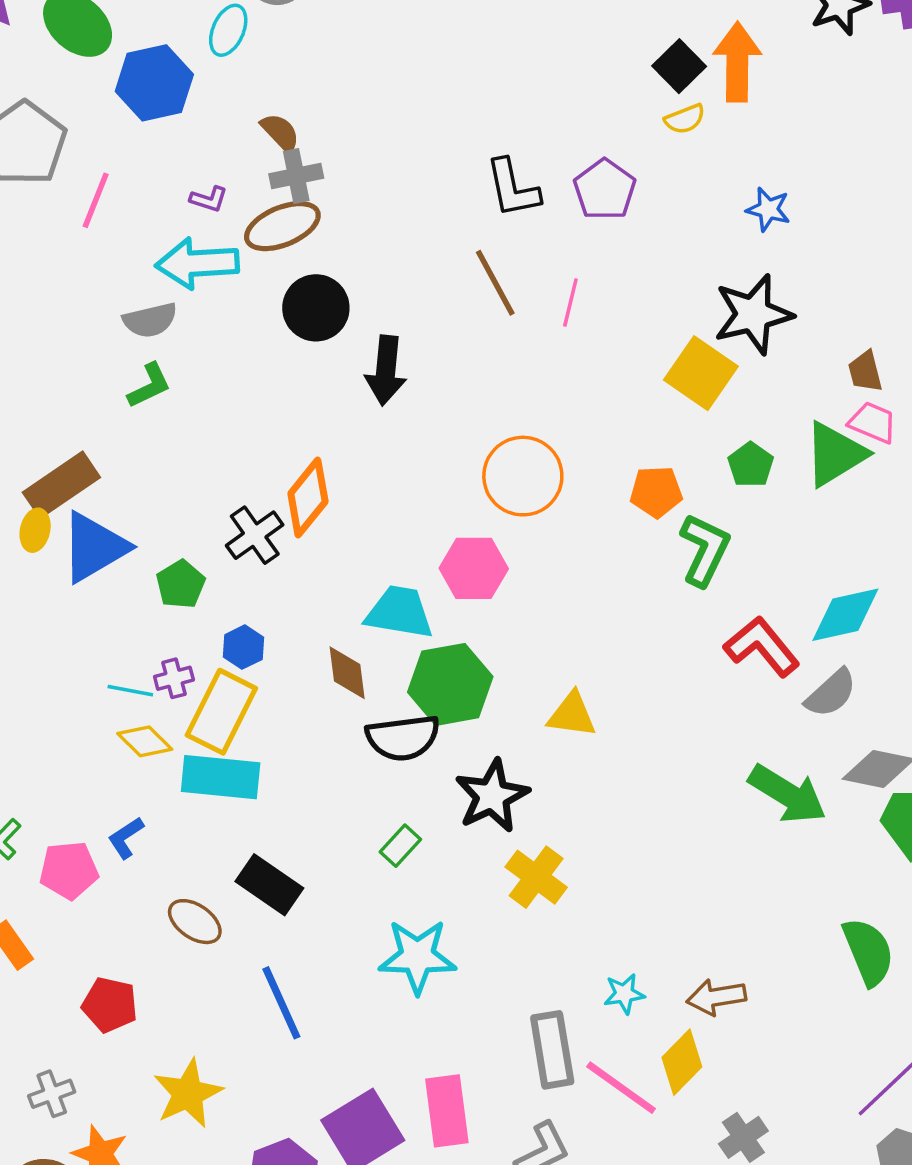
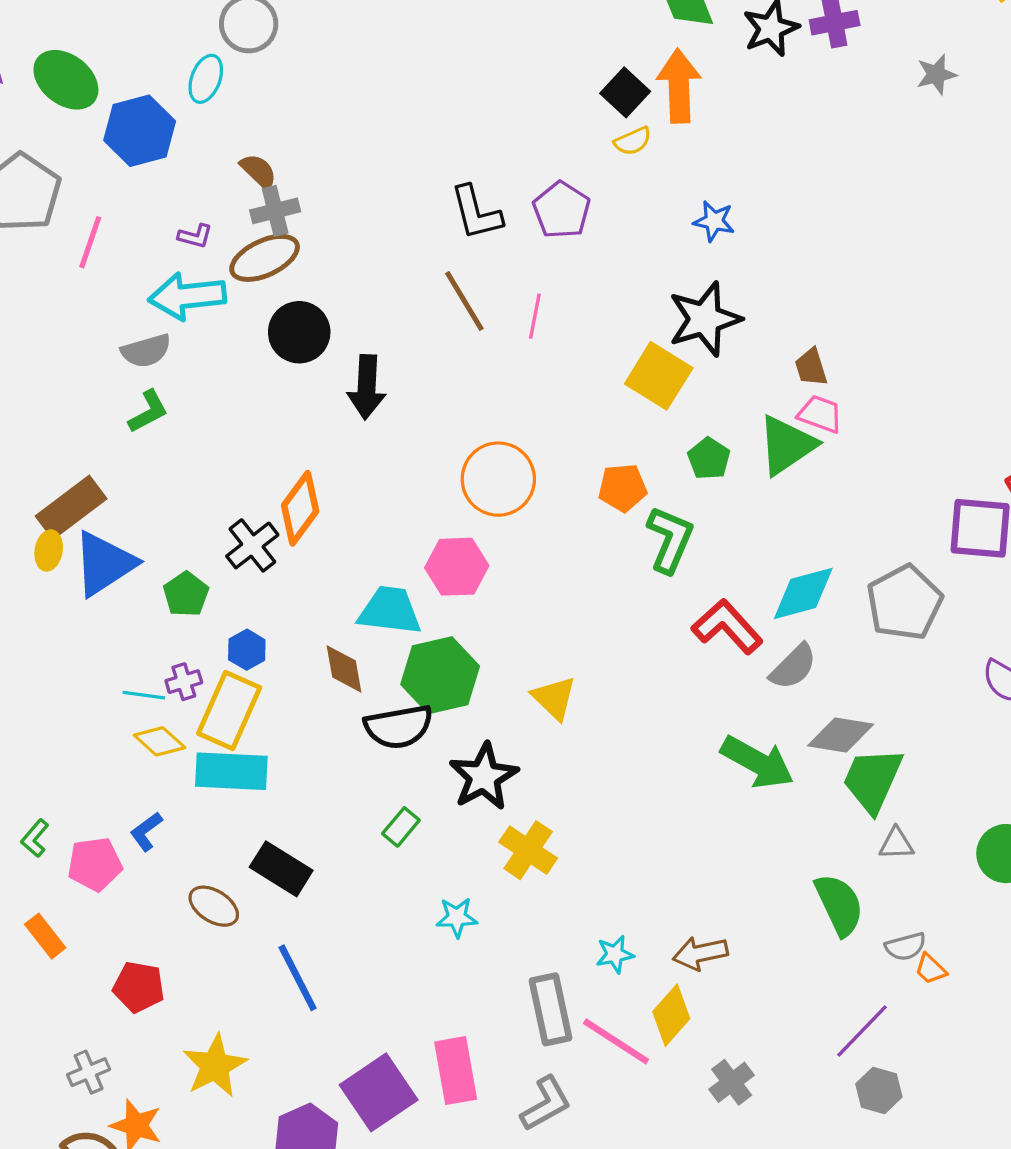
yellow triangle: (572, 715) -> (554, 698), turned 39
cyan star: (417, 956) -> (457, 917), moved, size x0.6

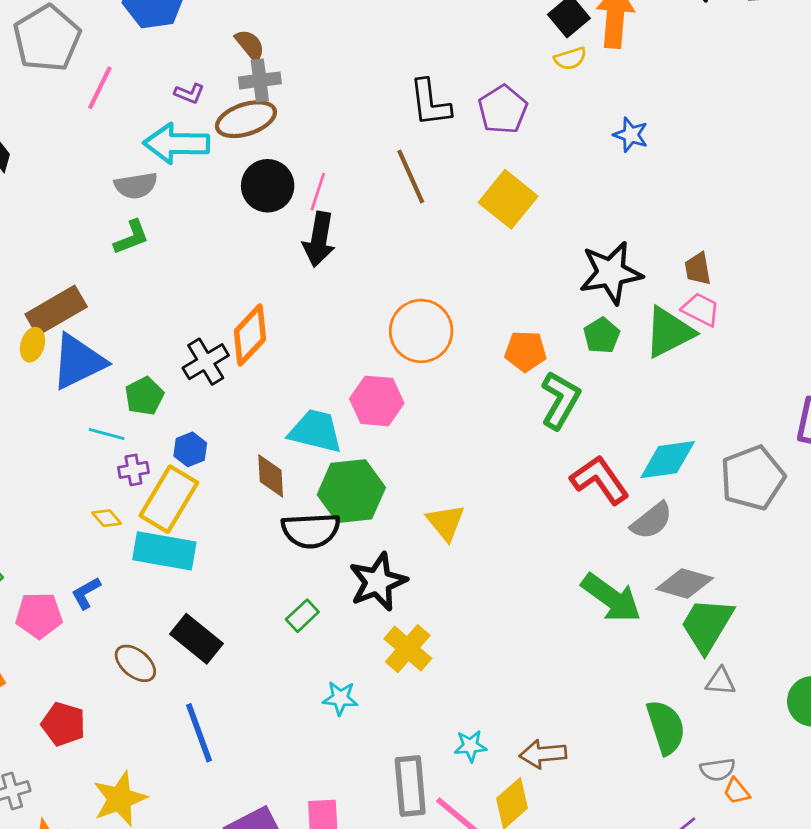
pink line: (535, 316) -> (318, 192), moved
black star: (705, 319) -> (611, 273), moved
yellow square: (659, 376) -> (508, 199), moved
cyan line: (144, 695) -> (107, 434), moved
yellow diamond: (160, 741) -> (107, 518), size x0.7

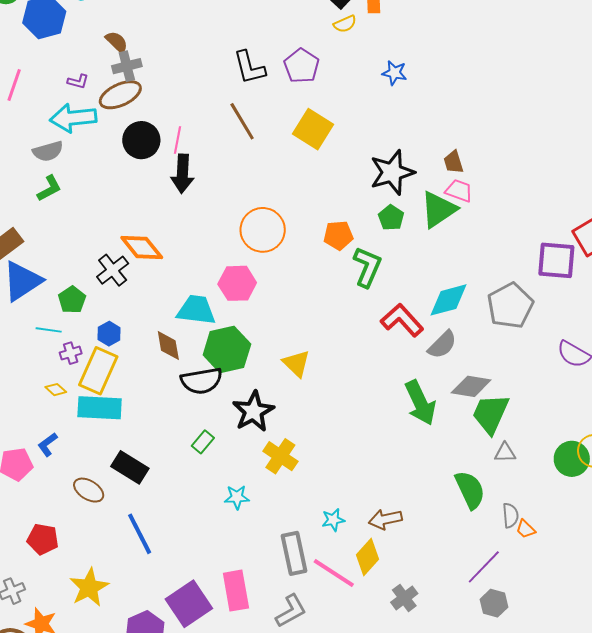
orange diamond: (250, 335) -> (142, 248), turned -75
green arrow: (611, 598) -> (420, 403), turned 36
gray semicircle: (718, 770) -> (510, 515), turned -80

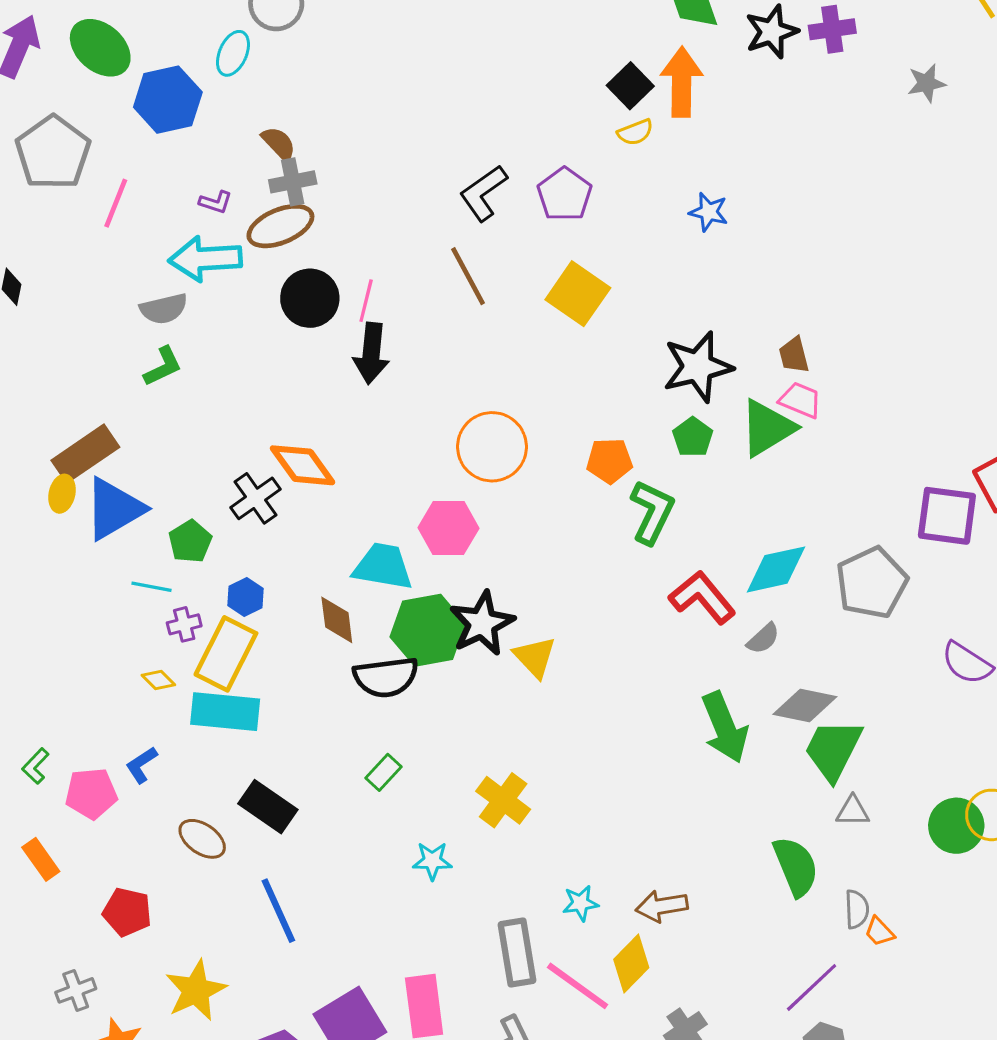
black L-shape: (249, 67) -> (483, 193), turned 66
gray semicircle: (442, 345) -> (763, 639), size x0.7
black star: (253, 411) -> (482, 623), moved

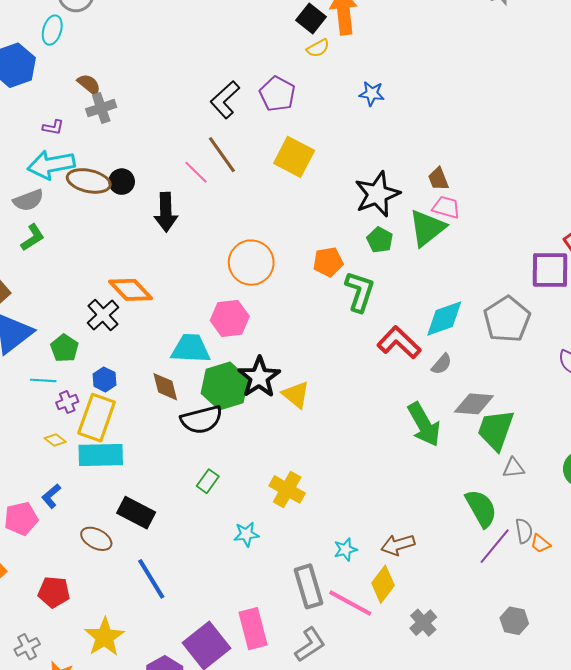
brown ellipse: (280, 226) -> (89, 181), moved, turned 42
black circle: (310, 298) -> (122, 182), size x0.7
pink line: (366, 301) -> (196, 172), moved, turned -52
purple line: (812, 987) -> (495, 546), moved

